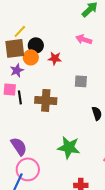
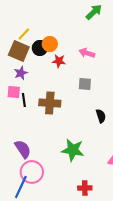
pink arrow: (84, 39) -> (87, 53), moved
brown square: (15, 48) -> (19, 51), turned 30
orange circle: (31, 57) -> (50, 44), moved

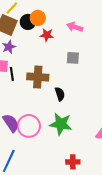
black semicircle: (101, 116) -> (60, 94), moved
pink circle: (32, 172) -> (29, 126), moved

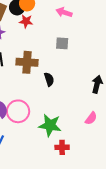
red star: (47, 35) -> (26, 21), moved
green star: (61, 124) -> (50, 125), moved

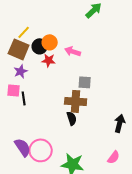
pink arrow: (64, 12) -> (73, 51), moved
brown cross: (27, 62) -> (76, 101), moved

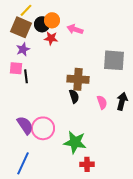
gray square: (85, 82) -> (114, 60), moved, size x1.6
pink semicircle: (114, 157) -> (102, 102), moved, turned -56

